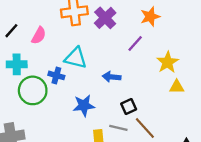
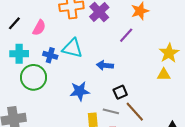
yellow star: (168, 62) -> (169, 53), moved
blue cross: (56, 75) -> (50, 55), moved

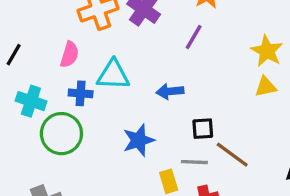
pink semicircle: (39, 28) -> (69, 55), moved
cyan cross: (19, 54) -> (31, 101), turned 30
black square: (120, 92) -> (203, 129), turned 32

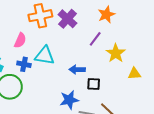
yellow star: (267, 51) -> (116, 53), moved
black square: (203, 129) -> (94, 84), moved
blue star: (139, 140) -> (69, 100), moved

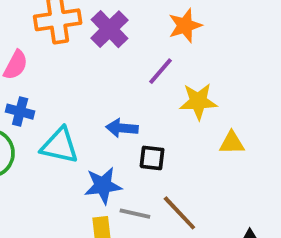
yellow star: (116, 53) -> (198, 101), turned 30
cyan triangle: (45, 56) -> (60, 146), moved

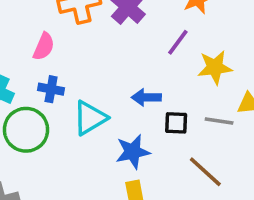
cyan triangle: (60, 146) -> (90, 118), turned -39
gray line: (135, 214) -> (219, 121), moved

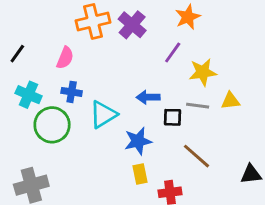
gray line: (219, 121) -> (198, 106), moved

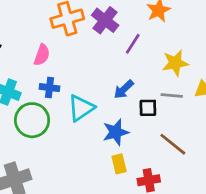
purple line: (173, 52) -> (133, 44), moved
blue arrow: (148, 97) -> (124, 89), turned -40

